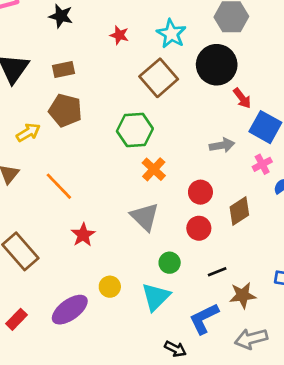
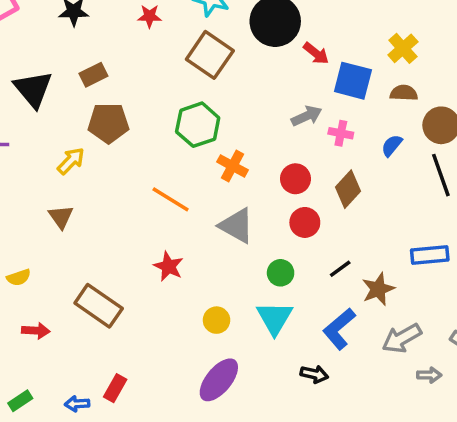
pink cross: (262, 164) -> (341, 133), moved, turned -36
orange line: (59, 186) -> (171, 199), moved
purple ellipse: (70, 310) -> (219, 380), moved

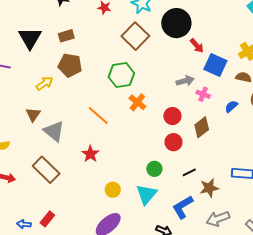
gray triangle: (237, 226) -> (54, 131), moved

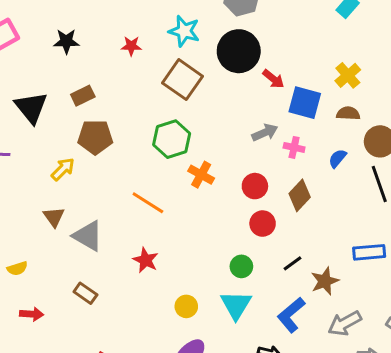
brown rectangle: (46, 170) -> (85, 293), size x0.6

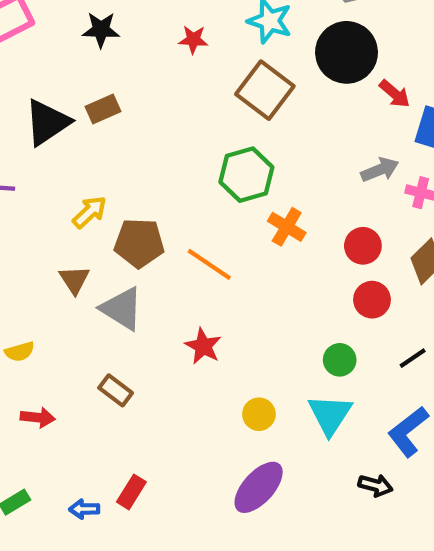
brown rectangle: (83, 96) -> (103, 109), moved
black triangle: (31, 107) -> (47, 122), turned 33
brown pentagon: (95, 137) -> (139, 243), moved

